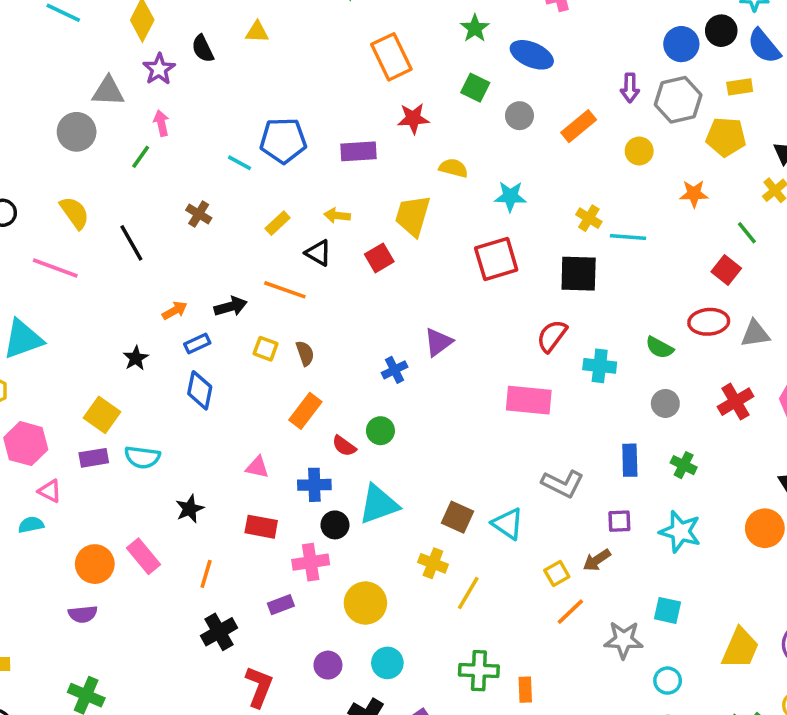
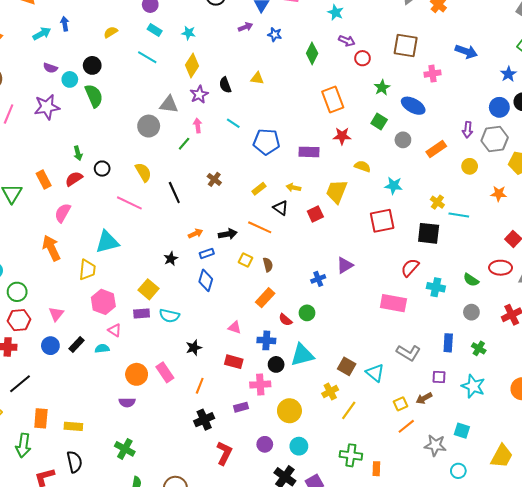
cyan line: (239, 163) -> (233, 123), moved
yellow cross: (433, 563) -> (330, 392), turned 35

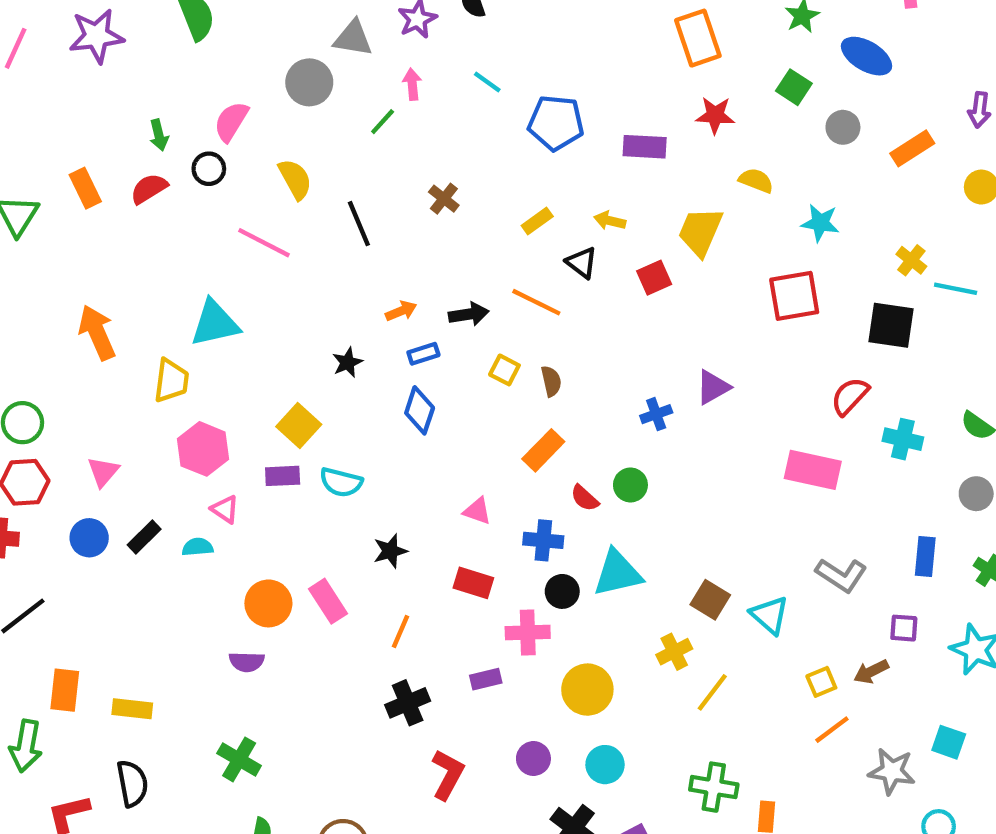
pink semicircle: (63, 213) -> (231, 121), moved

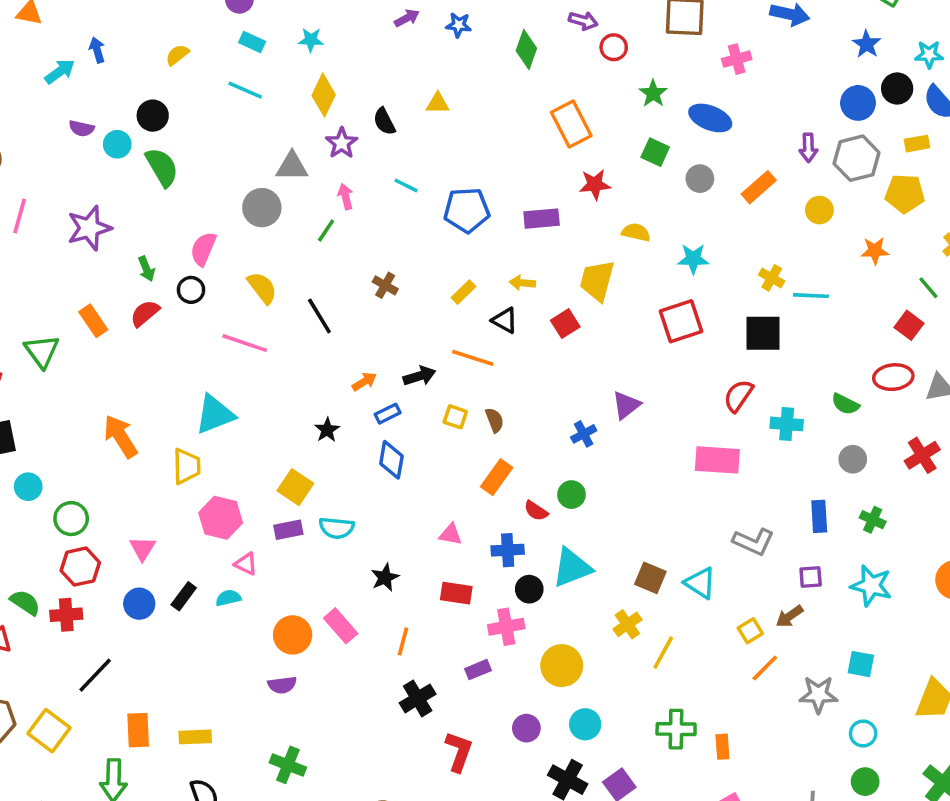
purple star: (96, 36) -> (89, 228), moved

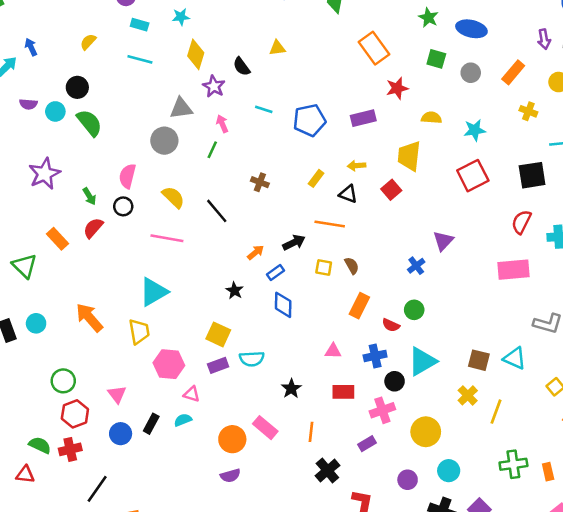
yellow cross: (772, 278) -> (528, 111), moved
cyan circle: (28, 487) -> (36, 323), moved

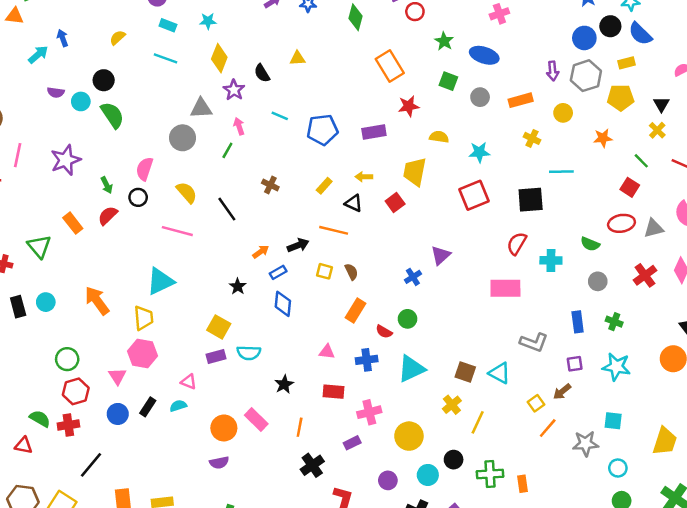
orange rectangle: (513, 72) -> (521, 100), turned 30
pink hexagon: (169, 364) -> (143, 353), moved
black circle: (395, 381) -> (454, 460), moved

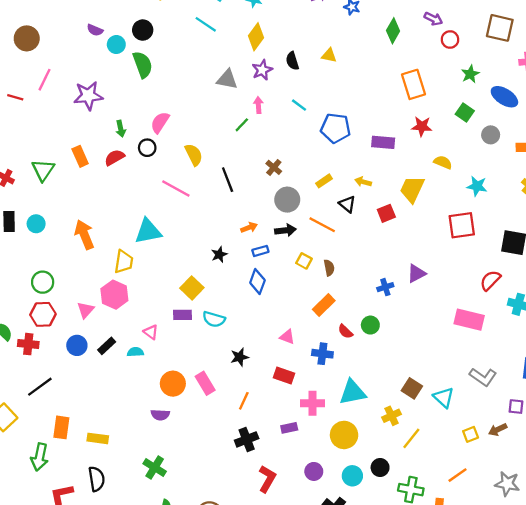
gray circle: (182, 138) -> (287, 200), moved
cyan triangle: (411, 369) -> (353, 392), moved
orange line: (548, 428) -> (458, 475), moved

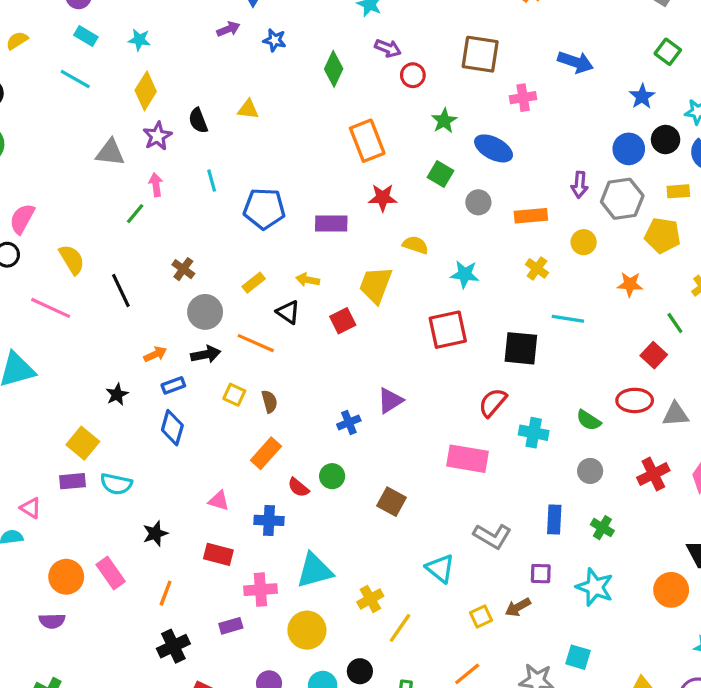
cyan line: (299, 105) -> (212, 181), turned 42
brown square: (412, 388) -> (391, 502), moved

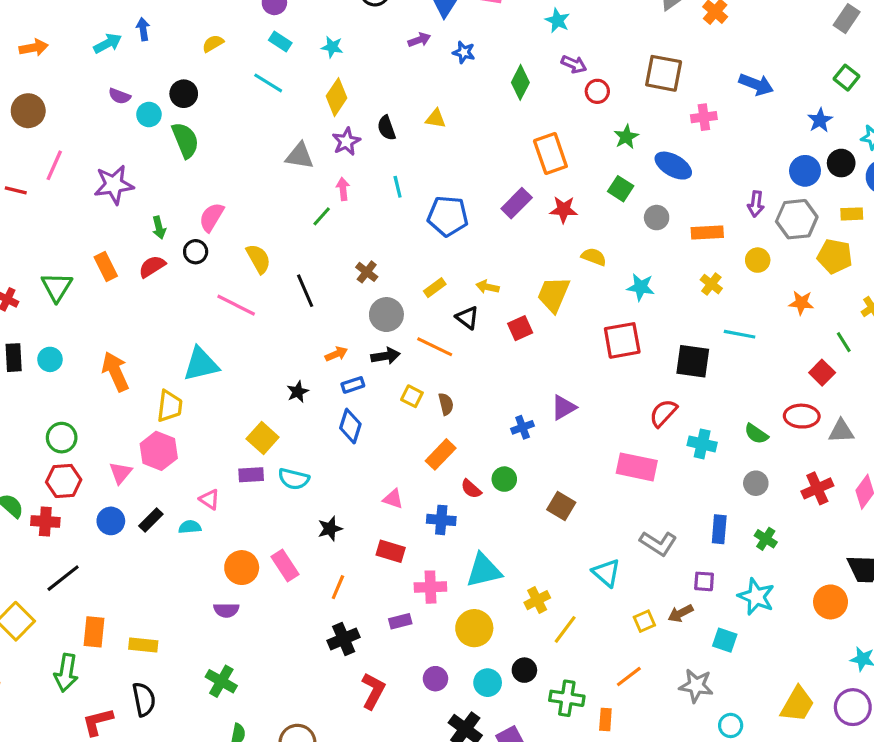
purple rectangle: (331, 223) -> (517, 203), moved, turned -48
cyan square: (578, 657) -> (725, 640), moved

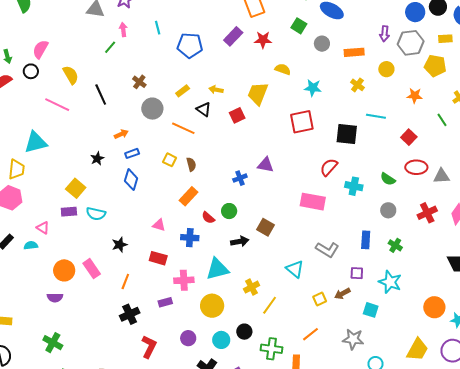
black arrow: (386, 356) -> (240, 241), moved
red square: (822, 373) -> (409, 137), moved
purple triangle: (564, 407) -> (266, 165), turned 42
orange circle: (831, 602) -> (434, 307), moved

